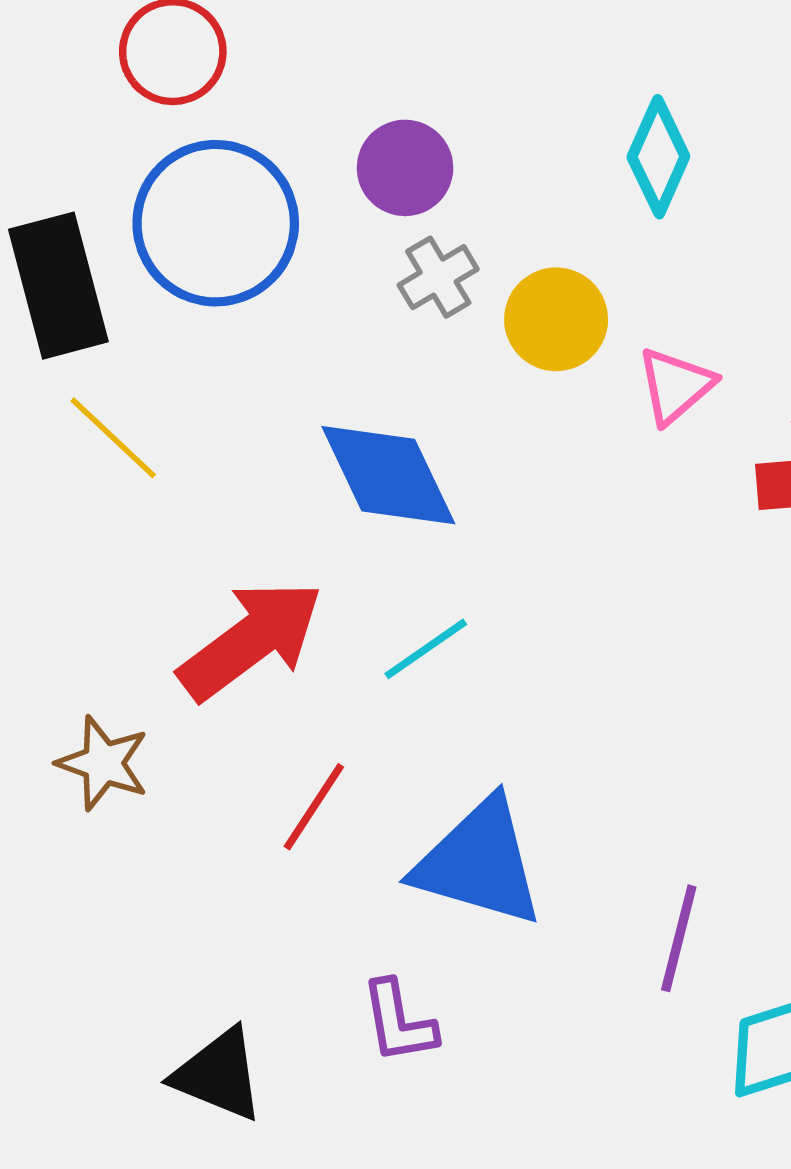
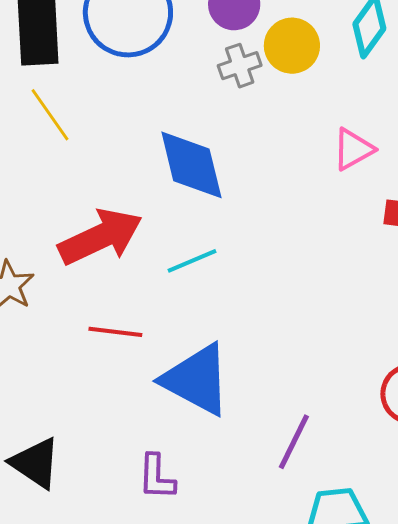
yellow circle: (556, 319) -> (292, 46), moved
red line: (314, 807) -> (115, 332), turned 52
purple L-shape: (399, 1022) -> (157, 477), moved

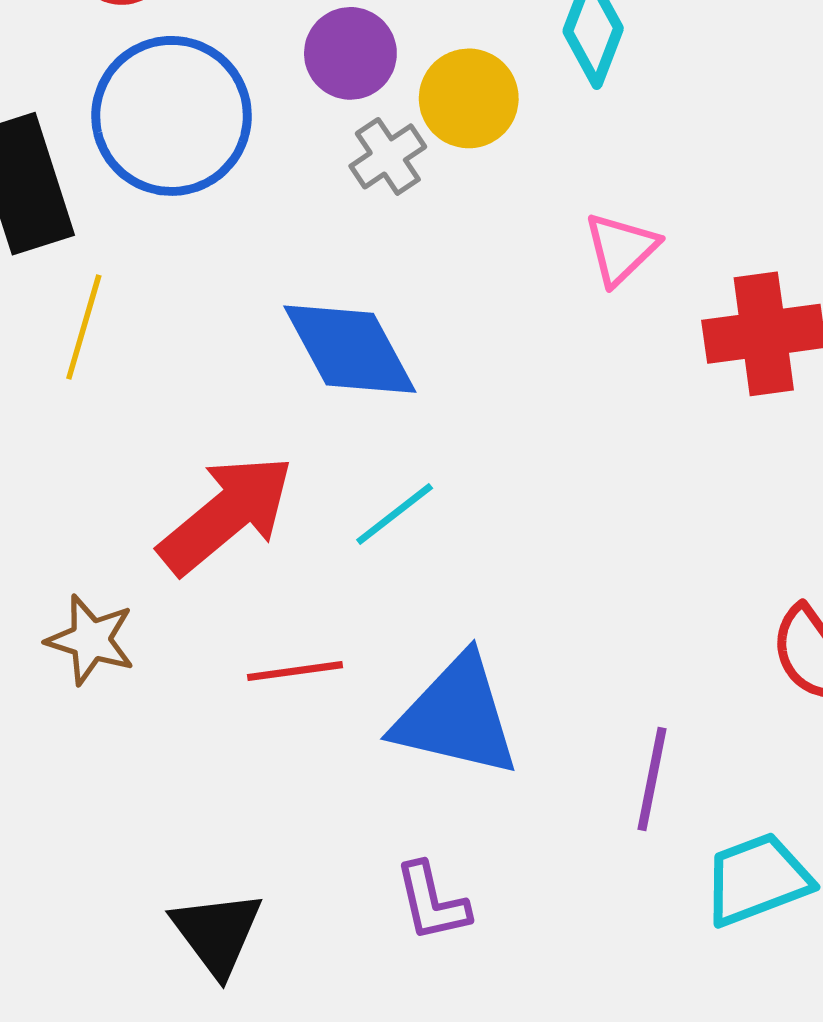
yellow line: (50, 115) -> (84, 327), turned 66
black triangle: (35, 463) -> (217, 933), turned 34

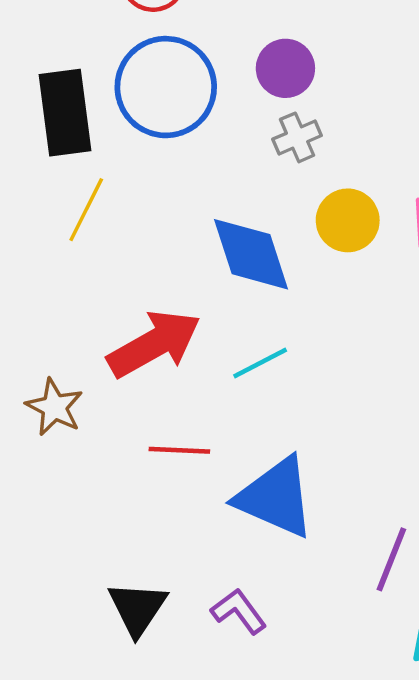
yellow circle: (469, 98) -> (348, 220), moved
purple L-shape: (432, 902) -> (239, 611), turned 146
black triangle: (217, 933) -> (138, 608), moved

